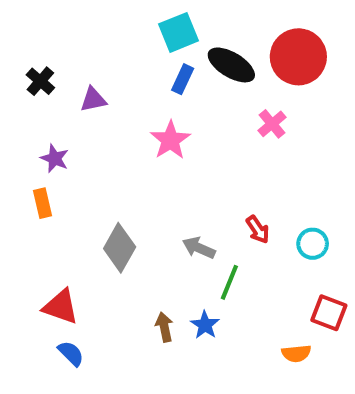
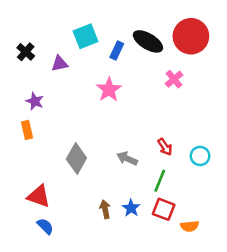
cyan square: (179, 32) -> (86, 36), moved
green line: (229, 282) -> (160, 181), moved
red square: (329, 313) -> (164, 209), moved

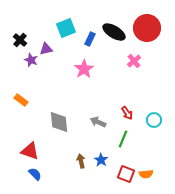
purple star: (35, 101) -> (31, 60), moved
orange rectangle: (27, 130) -> (21, 100), turned -40
gray diamond: (76, 159) -> (59, 122), turned -35
red square: (164, 209) -> (126, 174), moved

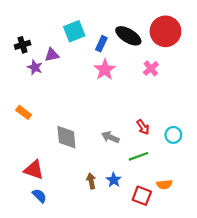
black cross: (20, 40) -> (23, 45), turned 32
pink star: (84, 69) -> (105, 70), moved
green line: (123, 139) -> (138, 156), turned 48
orange semicircle: (146, 174) -> (164, 184), moved

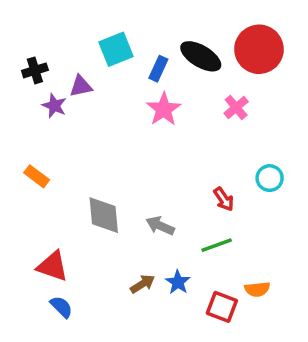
cyan circle: (173, 135) -> (270, 178), moved
gray arrow: (110, 137) -> (160, 226), moved
brown arrow: (91, 181) -> (143, 284), turned 70

